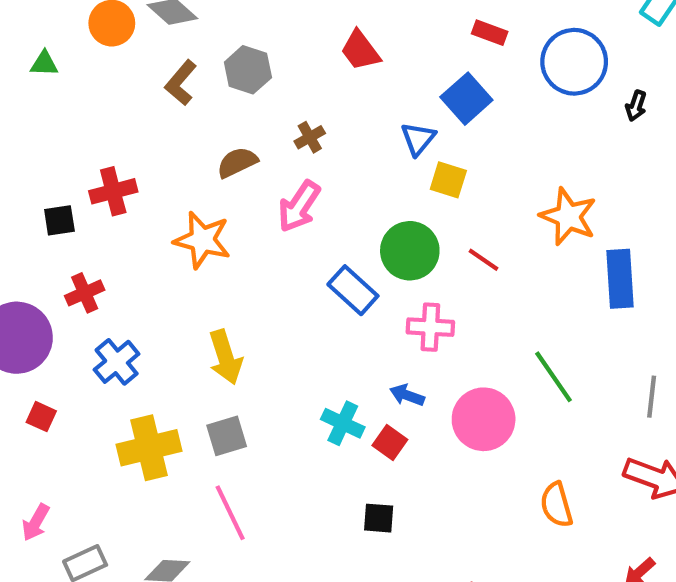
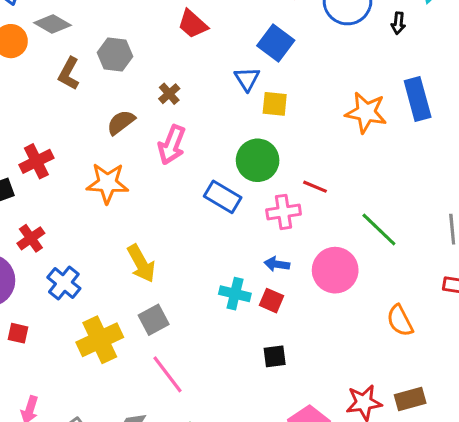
red line: (483, 260) -> (315, 187), moved
blue rectangle: (620, 279) -> (418, 99), moved

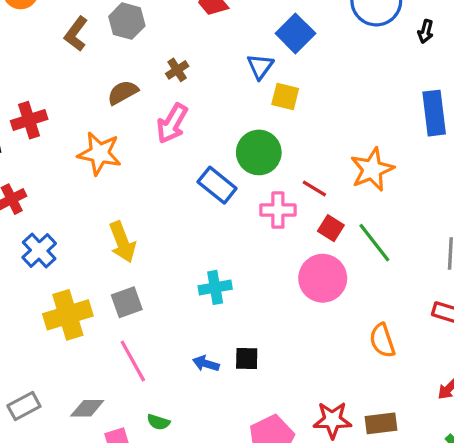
orange star: (366, 112) -> (372, 169), moved, turned 30
blue arrow: (277, 264) -> (206, 364), moved
cyan cross: (235, 294) -> (215, 287), turned -32
red square: (272, 301) -> (331, 228), moved

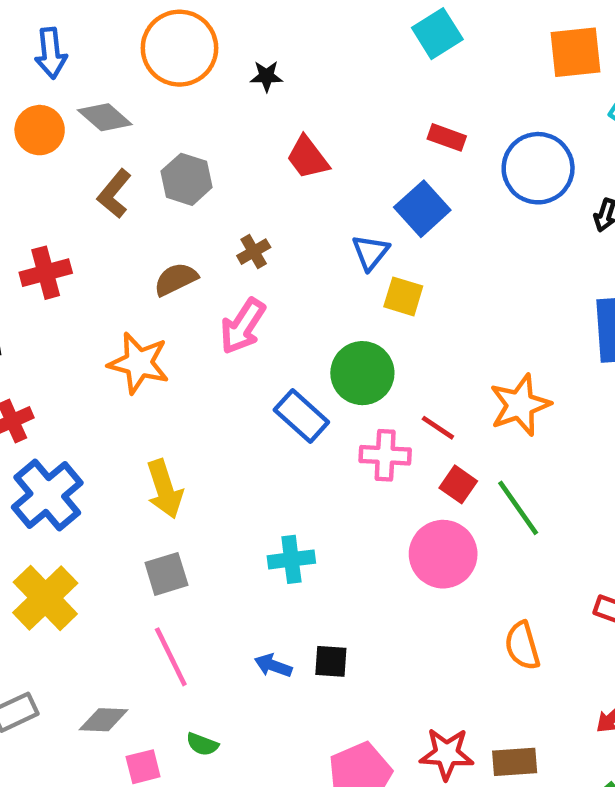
red cross: (29, 120) -> (46, 273), moved
blue cross: (39, 250) -> (47, 495), size x1.4
yellow cross: (68, 315) -> (45, 598), moved, turned -30

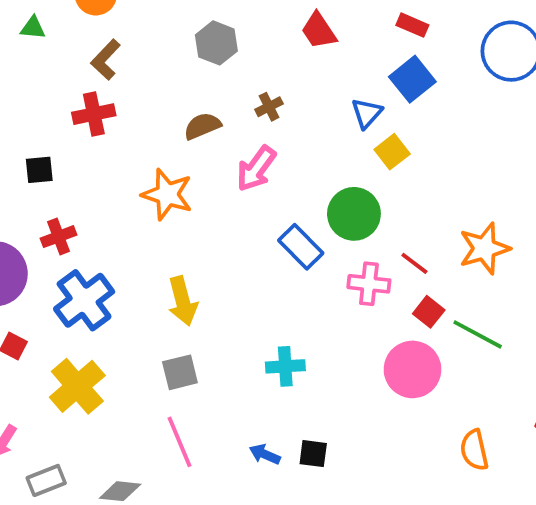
red rectangle: (447, 137) -> (412, 25), moved
brown L-shape: (114, 194) -> (106, 60), moved
yellow square: (403, 296) -> (392, 152), turned 32
green line: (518, 508) -> (478, 334), turned -30

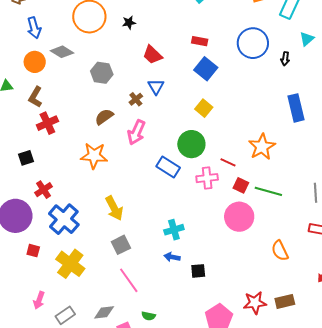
brown L-shape: (106, 60) -> (35, 97), moved
blue triangle: (367, 113) -> (156, 87), moved
blue arrow: (265, 454) -> (172, 257), moved

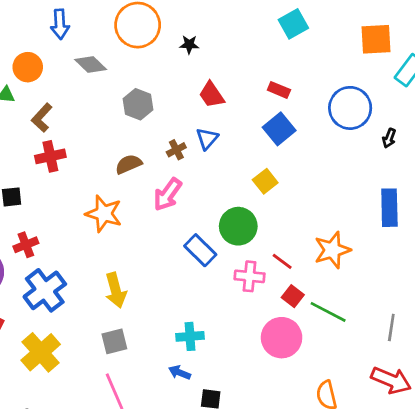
orange circle: (35, 62) -> (28, 67), moved

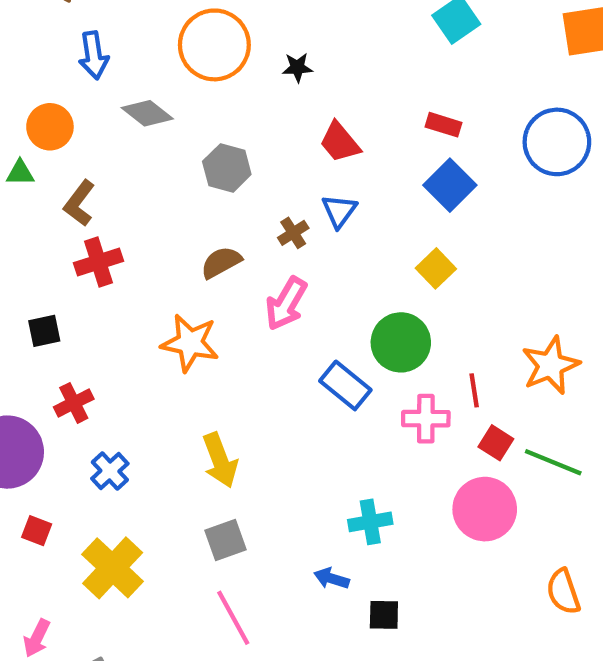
red line: (282, 261) -> (474, 390), turned 50
blue cross: (45, 290) -> (110, 471), size x0.6
cyan cross: (190, 336) -> (370, 522), moved

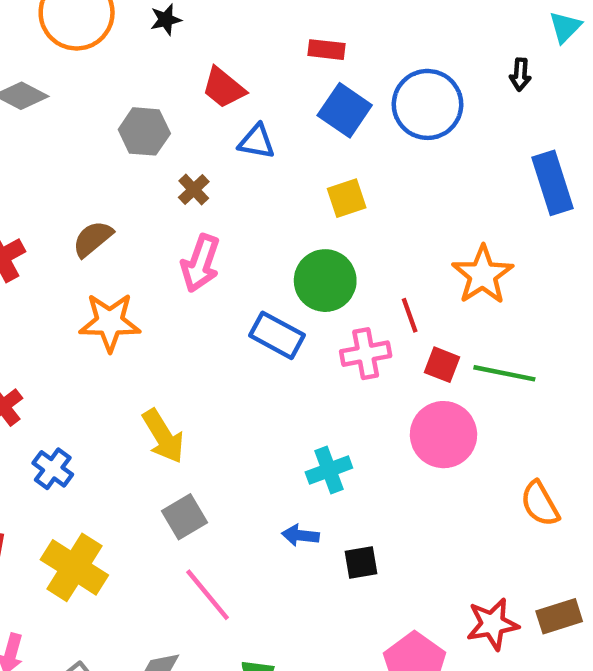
blue circle: (557, 142) -> (427, 104), moved
gray hexagon: (227, 168) -> (144, 131), moved
blue triangle: (339, 211) -> (257, 142), moved, turned -45
brown semicircle: (221, 262) -> (93, 239), moved
yellow square: (436, 268) -> (347, 198), turned 36

